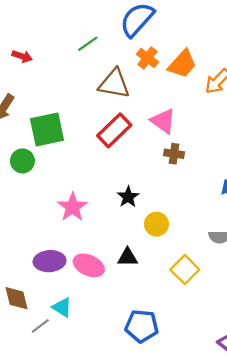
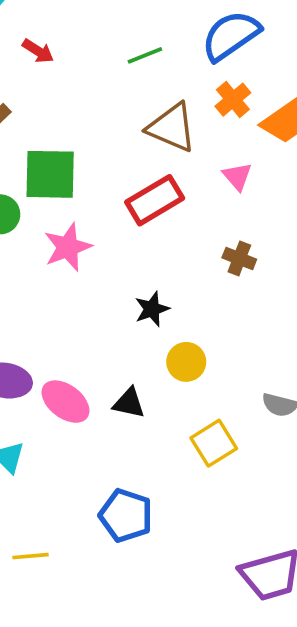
pink triangle: (163, 121) -> (237, 176), moved, size x0.7
pink star: (72, 207) -> (68, 247), moved

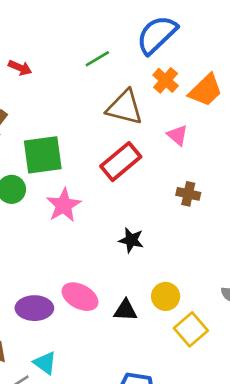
black star: (152, 309) -> (131, 240), turned -30
yellow circle: (186, 362) -> (166, 296), moved
pink ellipse: (65, 402) -> (80, 297), moved

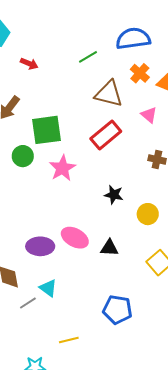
blue semicircle: (157, 35) -> (133, 39), turned 36
yellow circle: (166, 296) -> (148, 214), moved

